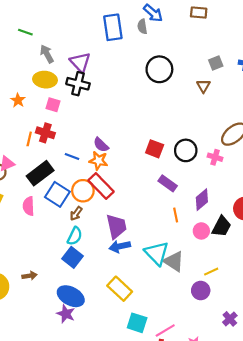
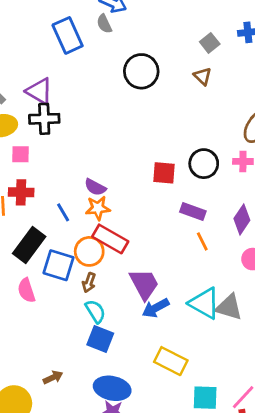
blue line: (72, 156) -> (63, 212), turned 56
orange line: (176, 215) -> (202, 241), moved
cyan semicircle: (75, 236) -> (95, 311), turned -42

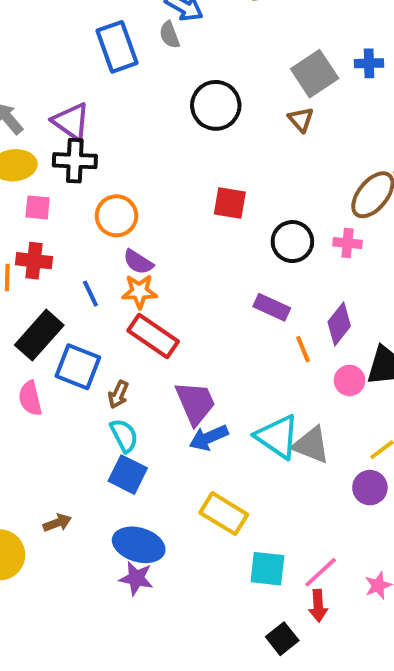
gray square: (210, 43) -> (315, 74), size x1.6
red square: (164, 173) -> (230, 203), moved
orange line: (202, 241) -> (303, 349), moved
orange circle: (89, 251) -> (116, 216), moved

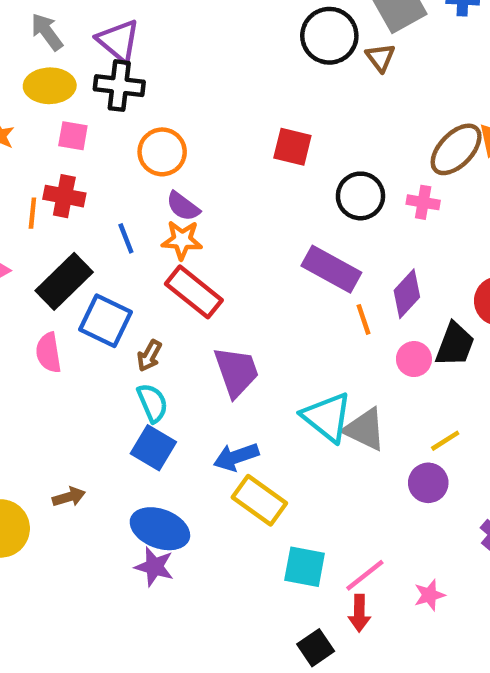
black circle: (216, 105) -> (329, 36), moved
purple rectangle: (272, 307) -> (331, 269), size x1.4
blue arrow: (209, 438) -> (236, 457), moved

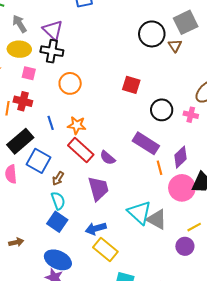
purple semicircle: (183, 206) -> (108, 158), moved
pink circle: (414, 359) -> (182, 188), size x1.6

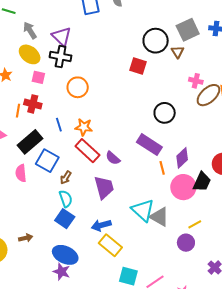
yellow ellipse: (19, 49) -> (30, 54), turned 35
red square: (131, 85) -> (138, 66), moved
pink cross: (191, 115) -> (196, 81), moved

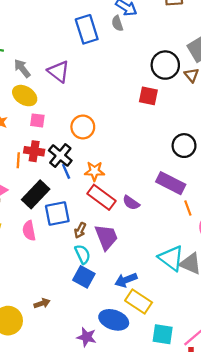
black cross: (61, 56) -> (60, 156), moved, turned 35
blue square: (47, 161) -> (57, 213), turned -35
purple trapezoid: (104, 187) -> (106, 237), moved
blue ellipse: (65, 255) -> (114, 320), moved

